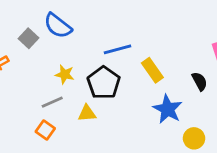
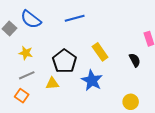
blue line: (118, 49) -> (75, 18), moved
yellow star: (65, 74) -> (26, 53), moved
blue star: (168, 109) -> (92, 80), moved

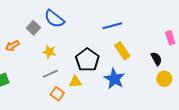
blue line: (75, 18) -> (112, 26), moved
orange square: (22, 96) -> (57, 94), moved
yellow circle: (131, 102) -> (164, 79), moved

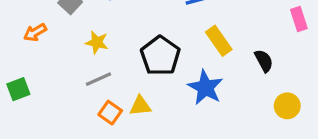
black semicircle: (156, 59) -> (264, 61), moved
yellow circle: (164, 79) -> (287, 106), moved
yellow triangle: (75, 82) -> (140, 106), moved

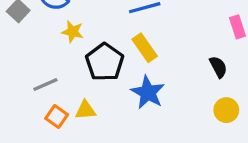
yellow rectangle: (219, 41) -> (145, 48), moved
yellow star: (97, 42) -> (73, 32), moved
black semicircle: (264, 61) -> (218, 67), moved

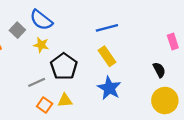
yellow star: (73, 32) -> (41, 45), moved
black pentagon: (105, 62) -> (64, 66), moved
yellow circle: (226, 110) -> (165, 101), size x1.5

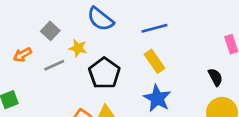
blue semicircle: (41, 20) -> (100, 19), moved
gray line: (37, 82) -> (54, 65), moved

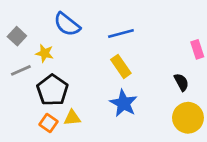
black pentagon: (104, 73) -> (52, 90), moved

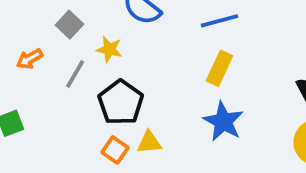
yellow rectangle: (121, 66) -> (219, 68), turned 60
gray line: (21, 70) -> (75, 74), turned -36

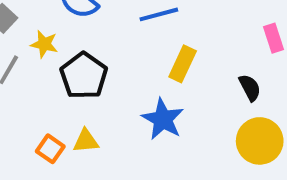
yellow rectangle: (219, 68) -> (183, 64), moved
black pentagon: (121, 102) -> (84, 76), moved

